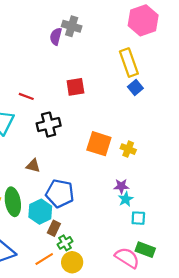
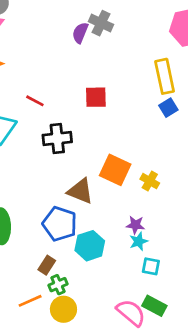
brown triangle: (33, 166) -> (80, 191), moved, size x1.5
cyan hexagon: (40, 212) -> (90, 246), moved

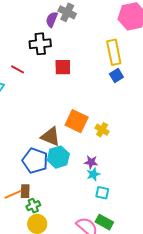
black cross: (57, 139) -> (40, 44), moved
cyan hexagon: (90, 246) -> (58, 157), moved
brown rectangle: (47, 265) -> (25, 191), turned -32
orange line: (30, 301) -> (13, 194), moved

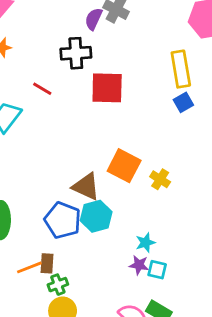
red square: (63, 67) -> (107, 88), size x1.4
purple star: (91, 162) -> (139, 265), moved

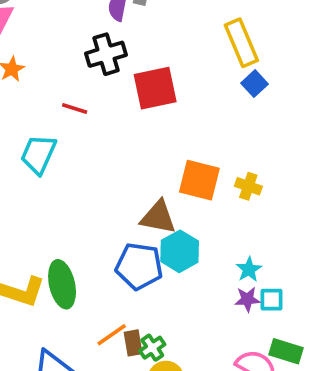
brown rectangle: (47, 263) -> (133, 343), moved

